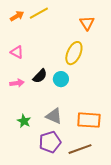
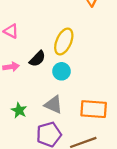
yellow ellipse: (74, 53) -> (64, 41), moved
cyan circle: (61, 79) -> (61, 71), moved

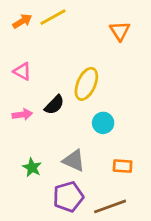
cyan circle: (61, 71) -> (103, 123), moved
orange rectangle: (94, 109) -> (123, 166), size x0.6

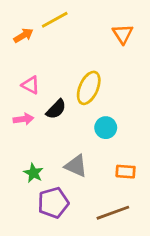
orange arrow: (22, 21) -> (23, 35), moved
pink triangle: (22, 71) -> (31, 85), moved
purple pentagon: (68, 197) -> (53, 203), moved

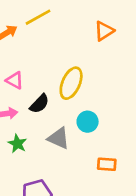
orange triangle: (123, 34) -> (104, 31), turned 30
gray triangle: (76, 166) -> (59, 138), moved
green star: (33, 173) -> (17, 144), moved

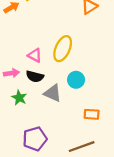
pink triangle: (15, 80) -> (35, 55), moved
black semicircle: (39, 104) -> (35, 76), moved, turned 60

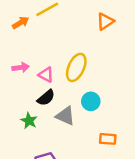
pink arrow: (11, 73) -> (21, 67), moved
black semicircle: (35, 76) -> (46, 98), turned -54

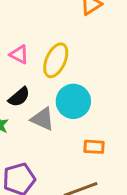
pink triangle: (46, 75) -> (19, 54), moved
cyan circle: (91, 101) -> (73, 101), size x1.5

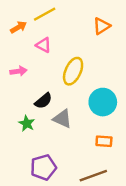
pink triangle: (19, 54) -> (43, 45), moved
cyan circle: (73, 101) -> (103, 102), moved

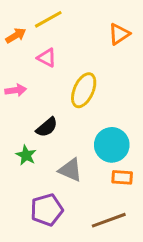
cyan circle: (103, 102) -> (112, 145), moved
gray triangle: (62, 119) -> (70, 170), moved

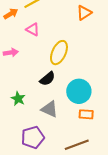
black semicircle: (47, 127) -> (47, 79), moved

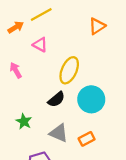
pink arrow: (11, 53) -> (16, 70), turned -112
cyan circle: (79, 91) -> (91, 99), moved
orange rectangle: (86, 114) -> (87, 139), moved, turned -32

